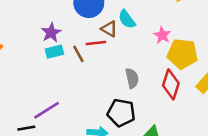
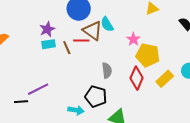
brown triangle: (109, 29) -> (92, 31), size x1.5

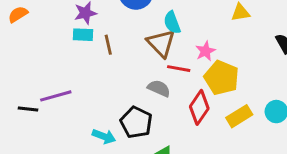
brown triangle: (92, 31) -> (161, 43), moved
red line: (81, 40) -> (179, 69), moved
gray semicircle: (107, 70) -> (159, 88), turned -70

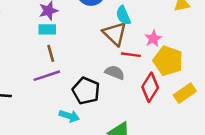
brown line: (108, 45) -> (51, 53), moved
purple line: (56, 96) -> (47, 76), moved
black pentagon: (136, 122) -> (86, 91), moved

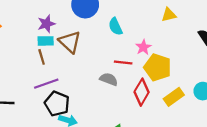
brown triangle: (115, 34) -> (70, 42), moved
brown line: (51, 53) -> (42, 57), moved
black pentagon: (86, 91) -> (57, 104), moved

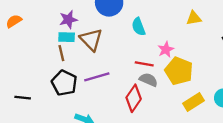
gray semicircle: (109, 79) -> (148, 80), moved
purple line: (46, 84) -> (97, 77), moved
red diamond: (142, 92) -> (134, 98), moved
black pentagon: (57, 104) -> (64, 83), moved

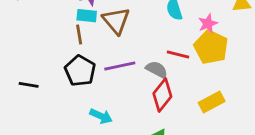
pink star: (166, 50) -> (208, 24), moved
yellow pentagon: (179, 71) -> (211, 47), moved
gray semicircle: (148, 80) -> (157, 70), moved
yellow rectangle: (193, 102) -> (212, 102), moved

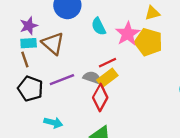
pink star: (208, 24) -> (128, 34), size x1.5
yellow pentagon: (211, 47) -> (149, 42), moved
red line: (178, 54) -> (108, 63), turned -30
yellow rectangle: (212, 102) -> (107, 78), moved

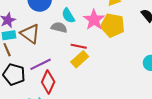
red line: (108, 63) -> (79, 46), turned 42
gray semicircle: (92, 78) -> (59, 27), moved
red diamond: (100, 97) -> (48, 82), moved

